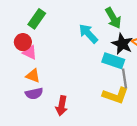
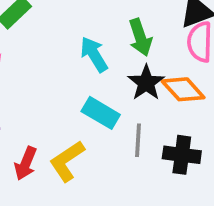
cyan rectangle: (113, 61) -> (101, 113), moved
yellow L-shape: (115, 95) -> (67, 161), moved, turned 115

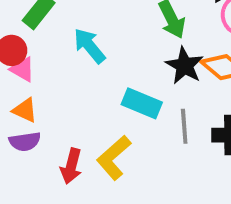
cyan arrow: (94, 54) -> (89, 46), moved

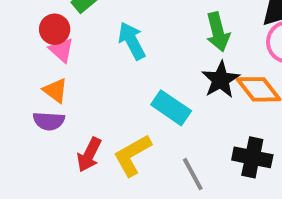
gray line: (184, 126) -> (193, 174), moved, turned -36

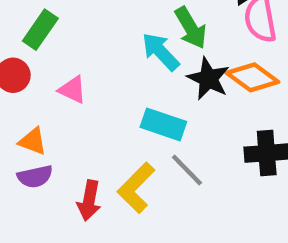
cyan arrow: (132, 41) -> (161, 52), moved
pink triangle: (61, 50) -> (72, 90), moved
gray line: (193, 174) -> (187, 170), moved

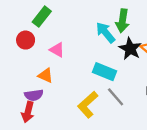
green arrow: (191, 28) -> (122, 21), turned 35
orange triangle: (33, 141) -> (46, 75), moved
red arrow: (89, 200) -> (28, 112), moved

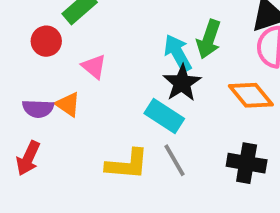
black star: (130, 49) -> (182, 83), moved
purple semicircle: (34, 95) -> (38, 109), moved
yellow L-shape: (88, 105) -> (127, 164), turned -144

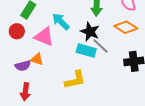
cyan arrow: (178, 53) -> (61, 21), moved
pink triangle: (94, 66) -> (44, 37), size x1.5
gray line: (175, 160) -> (101, 46), moved

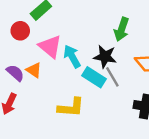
cyan arrow: (61, 21) -> (72, 56), moved
black star: (90, 32) -> (105, 57), turned -30
purple semicircle: (23, 66) -> (15, 73), turned -140

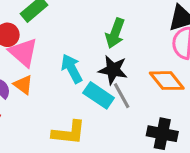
green arrow: (122, 29) -> (115, 33), moved
pink triangle: (50, 46) -> (23, 52), moved

